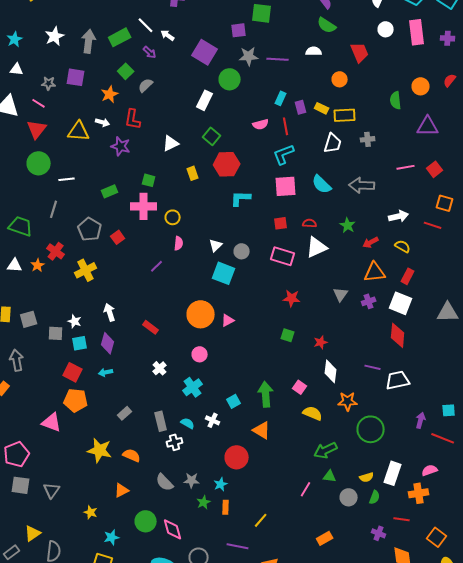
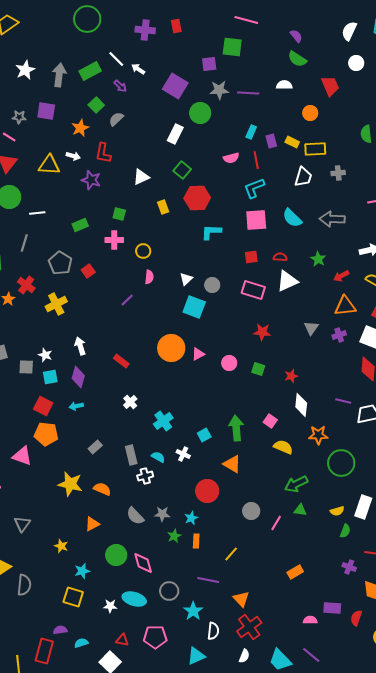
pink cross: (144, 206) -> (114, 240), size x0.7
pink circle: (200, 354) -> (229, 363), moved
gray circle: (349, 497) -> (251, 511), moved

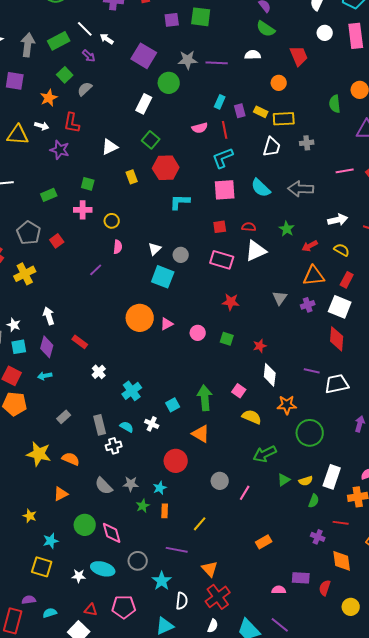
purple square: (209, 64) -> (172, 20), moved
red rectangle: (121, 361) -> (80, 342), moved
green triangle: (300, 510) -> (284, 480), moved, turned -40

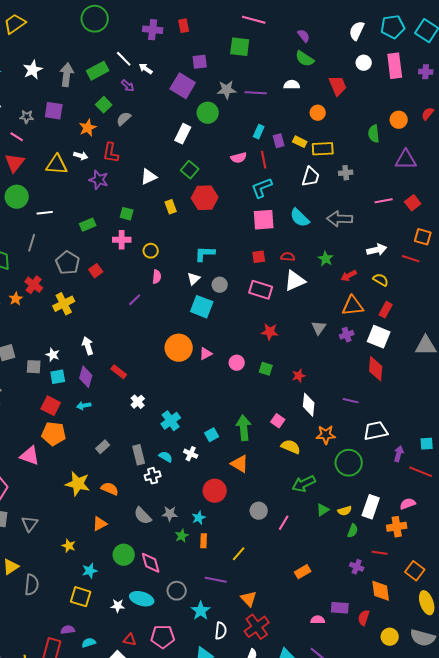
purple square: (172, 20) -> (200, 62), moved
cyan L-shape: (180, 202) -> (205, 254), moved
white trapezoid: (337, 384) -> (376, 431), moved

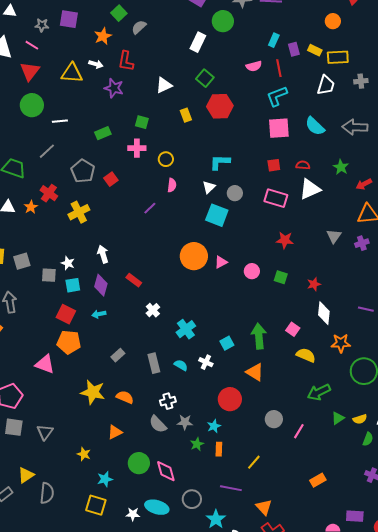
gray line: (32, 243) -> (47, 151), turned 30
white cross: (153, 476) -> (168, 401), moved

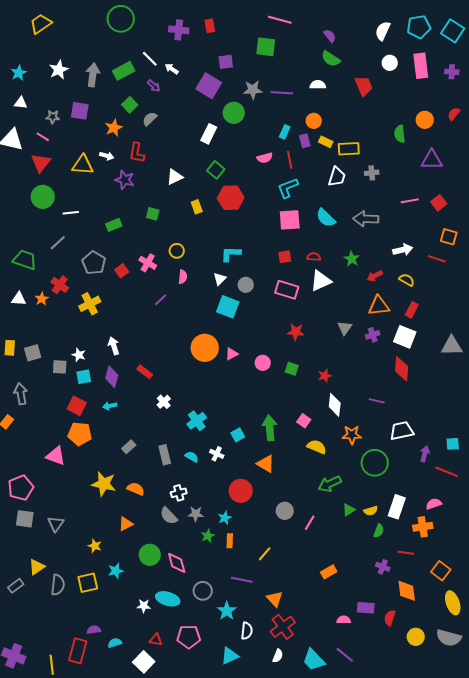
orange circle: (333, 21) -> (314, 121), moved
pink cross: (137, 148) -> (148, 263), moved, turned 30
yellow square: (96, 505) -> (88, 583), moved, turned -30

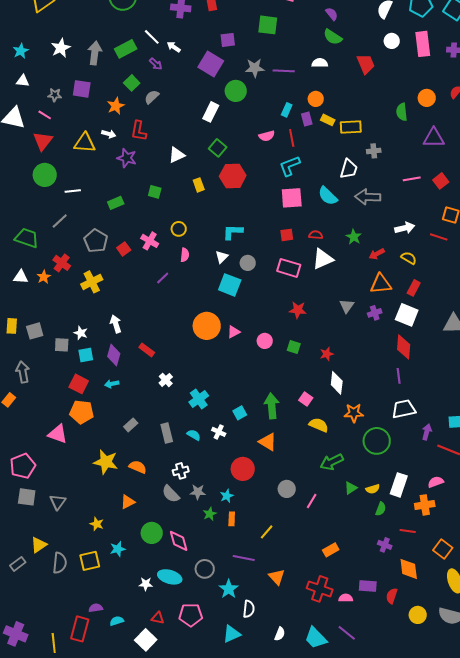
white trapezoid: (337, 177) -> (349, 169), moved
purple line: (377, 401) -> (399, 376), moved, turned 70
red cross: (283, 627) -> (320, 589), moved, turned -35

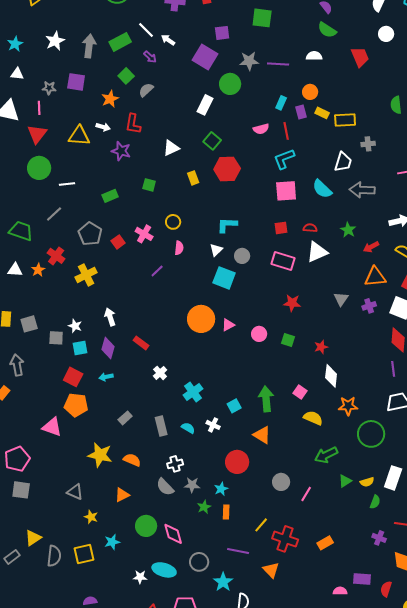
pink line: (45, 115) -> (39, 108), turned 56
gray triangle: (58, 502) -> (75, 492), moved, turned -42
red cross: (320, 589) -> (285, 539), moved

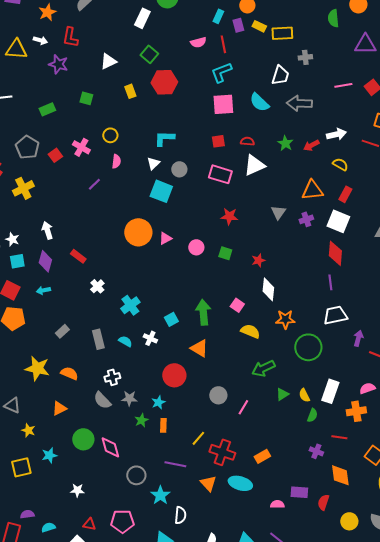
red arrow: (371, 247) -> (311, 145), moved
yellow semicircle: (367, 482) -> (304, 395), turned 80
cyan ellipse: (164, 570) -> (240, 483), moved

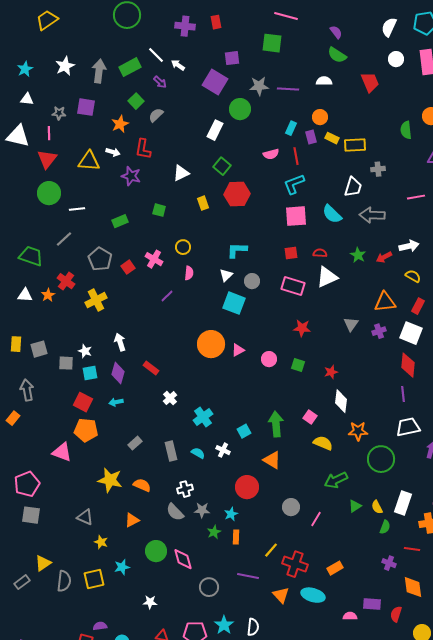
cyan star: (160, 495) -> (224, 625), moved

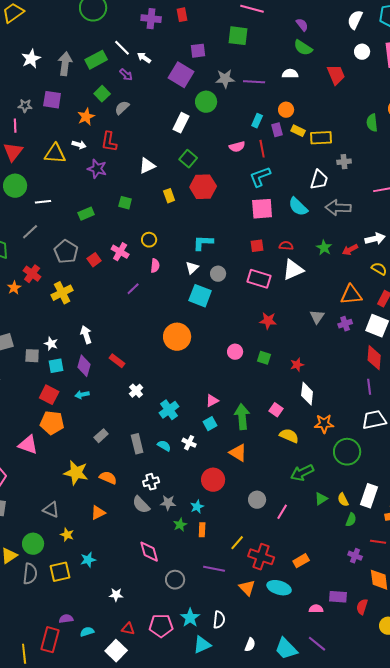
pink triangle: (238, 350) -> (212, 401), moved
green circle: (156, 551) -> (33, 544), moved

